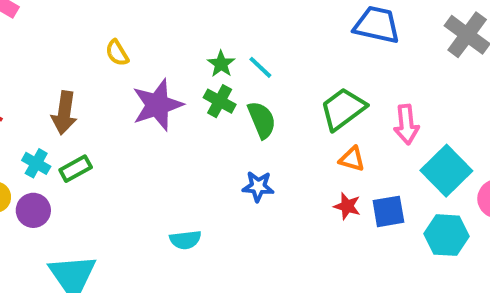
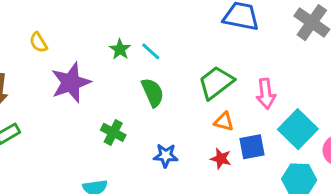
green cross: (220, 101) -> (113, 132), moved
blue star: (258, 186) -> (166, 156), moved
blue square: (388, 211) -> (252, 147), moved

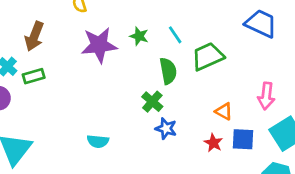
green star: (120, 49) -> (139, 36), moved, turned -30
green trapezoid: (216, 83) -> (208, 56), moved
green cross: (113, 132) -> (152, 102), moved

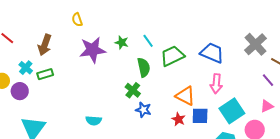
blue trapezoid: (261, 23) -> (212, 53), moved
orange triangle: (224, 111) -> (185, 96), size x1.5

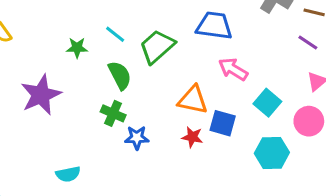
purple star: (92, 50) -> (41, 95), moved
pink arrow: (216, 84) -> (233, 69), turned 132
cyan square: (232, 111) -> (267, 103), size x0.7
blue square: (200, 116) -> (223, 123), turned 30

